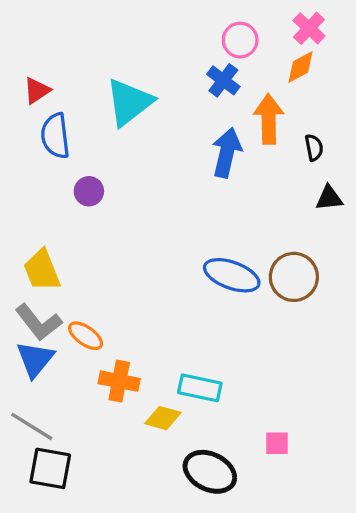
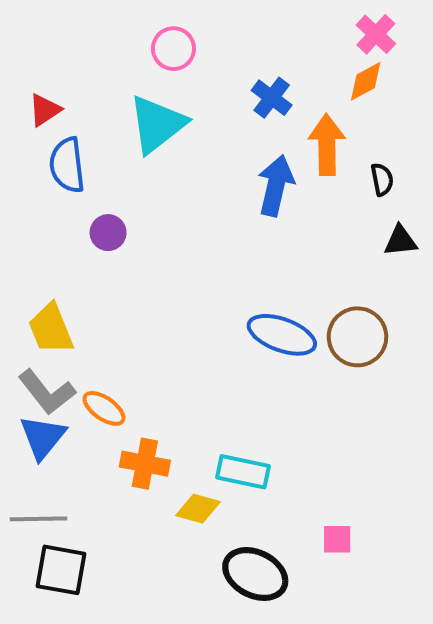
pink circle: (240, 40) -> (173, 49), moved
gray line: (32, 426) -> (39, 519), turned -33

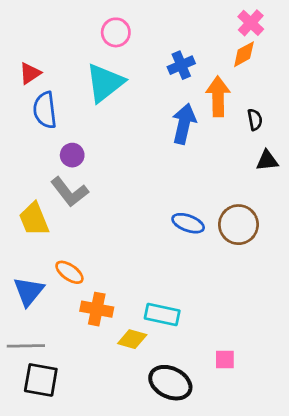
blue cross: (272, 98) -> (181, 65), turned 30
blue ellipse: (282, 335) -> (188, 223), size x0.7
gray L-shape: (47, 392) -> (69, 192), moved

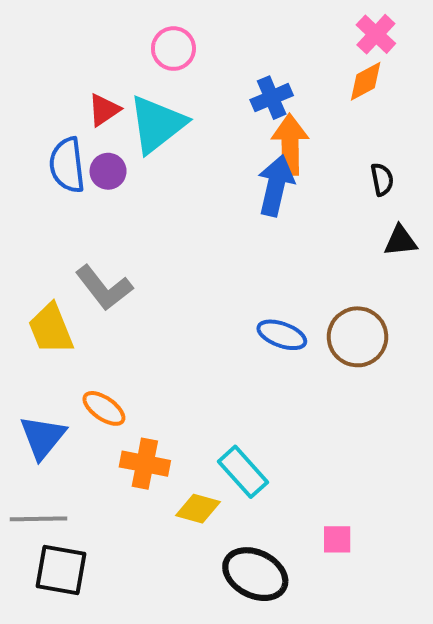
red triangle: (30, 73) -> (104, 110), moved
orange arrow: (218, 96) -> (290, 145), moved
purple circle: (72, 155) -> (108, 171), moved
cyan rectangle: (162, 315) -> (243, 472), turned 36

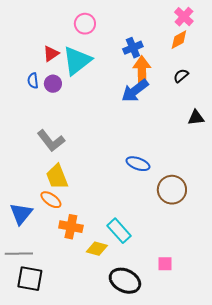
blue semicircle: (67, 165) -> (33, 81), size x0.6
black semicircle: (382, 179) -> (181, 76), moved, turned -119
blue arrow: (276, 186) -> (135, 91), turned -140
yellow trapezoid: (51, 329) -> (57, 177), moved
brown circle: (358, 337) -> (172, 190), moved

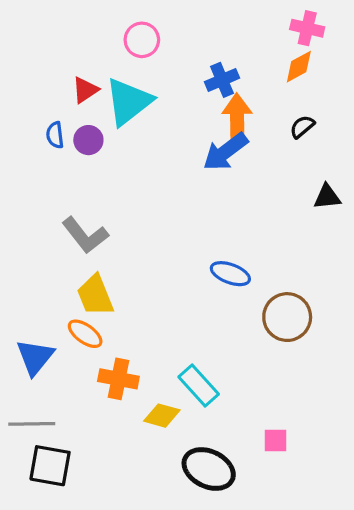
pink cross: (184, 17) -> (307, 28), turned -30

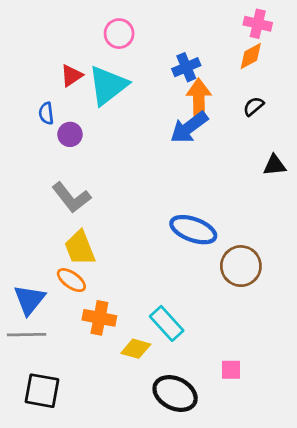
purple circle: (88, 140) -> (70, 134), moved
blue ellipse: (230, 274) -> (193, 230), size x1.4
gray line: (32, 424) -> (27, 335), moved

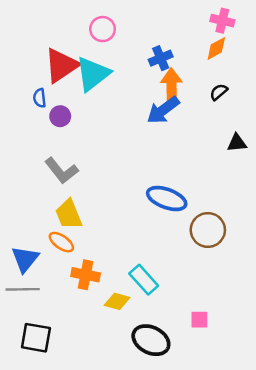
red triangle: (71, 76) -> (61, 65), size x1.8

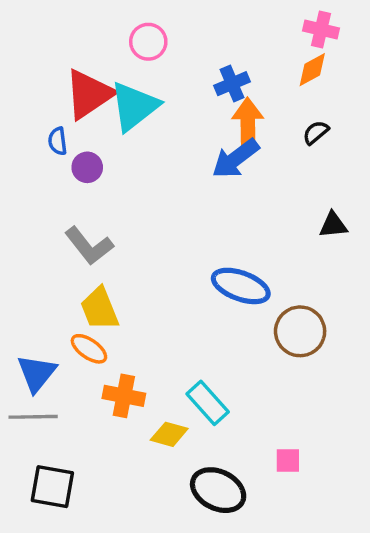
black triangle: (237, 143) -> (333, 225), moved

